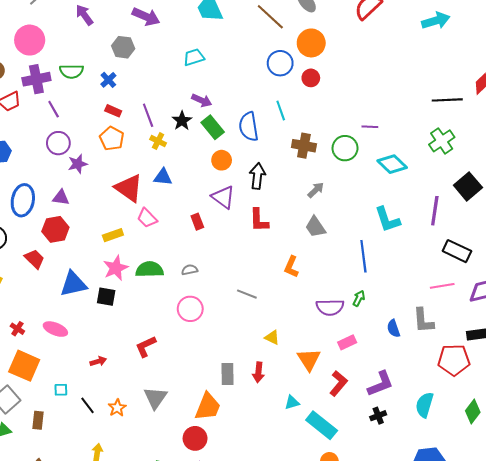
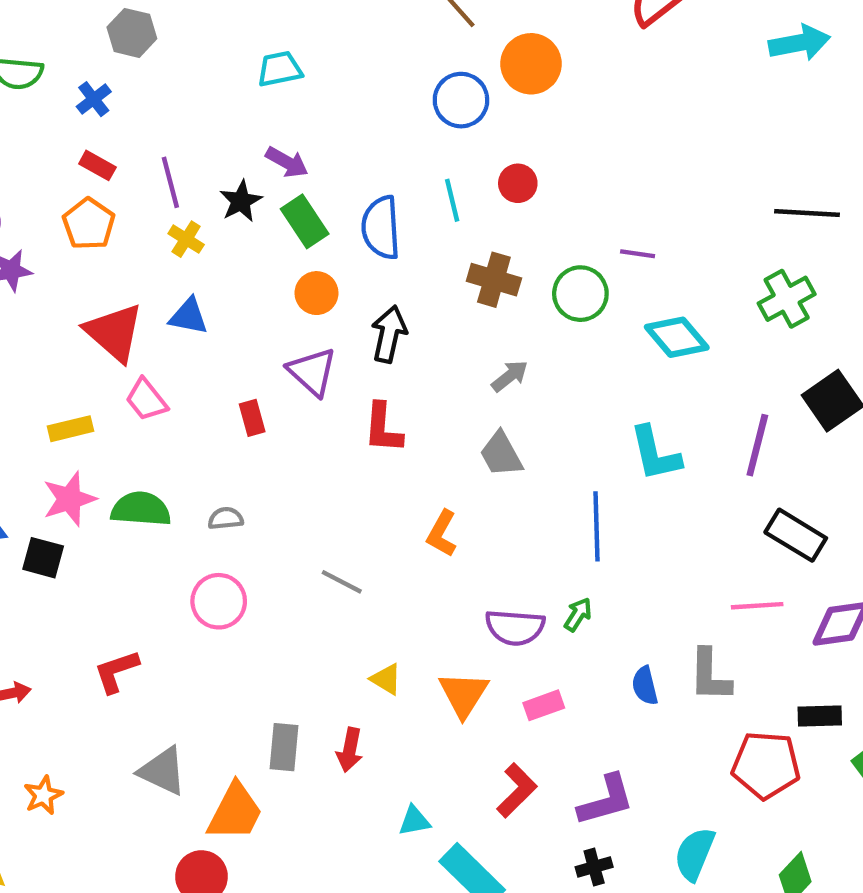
red circle: (311, 78) -> (518, 183), moved
orange triangle: (309, 359) -> (464, 694), moved
gray triangle: (155, 398) -> (163, 771), moved, turned -45

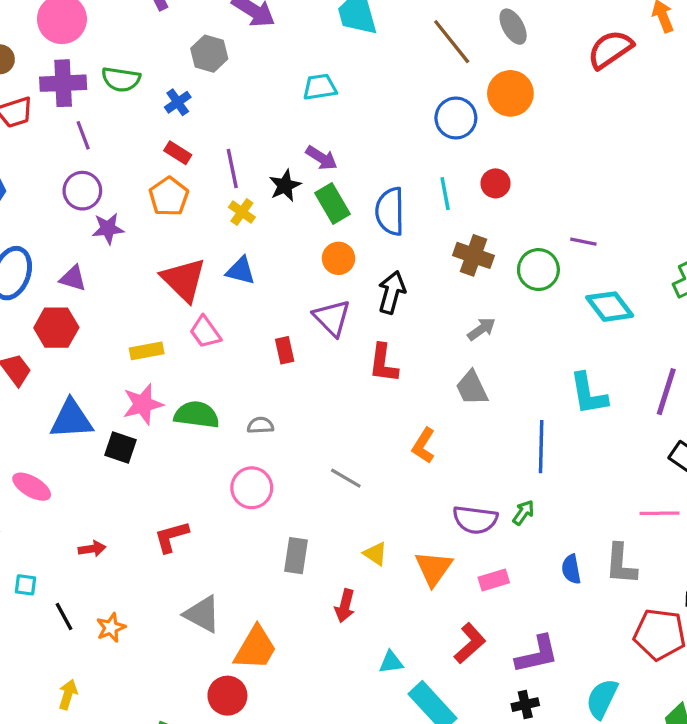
gray rectangle: (284, 747) -> (296, 556), moved

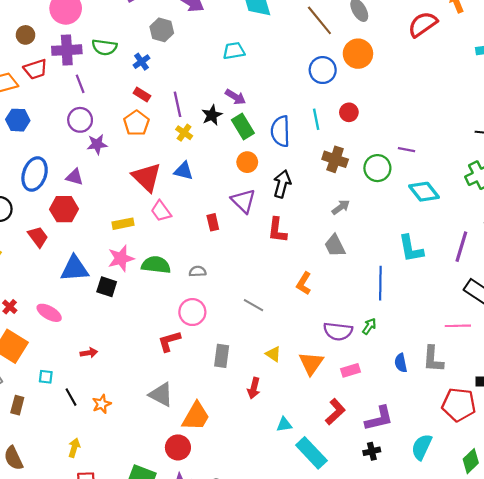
red L-shape: (171, 537) -> (169, 341), moved

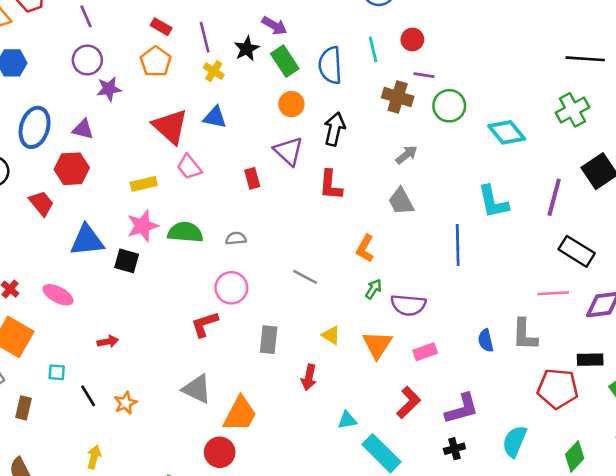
purple line: (406, 150) -> (424, 75), moved
green arrow: (369, 326) -> (373, 289), moved

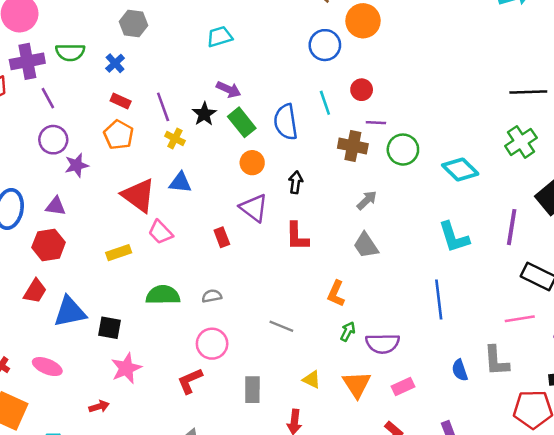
black arrow: (335, 129) -> (296, 182), size x0.7
red trapezoid: (41, 203) -> (35, 291), moved, turned 76
pink star: (143, 226) -> (126, 368), moved
blue line: (458, 245) -> (439, 300), moved

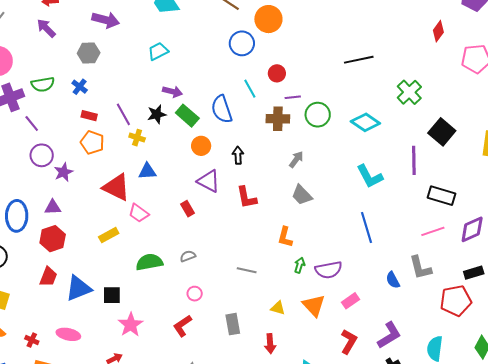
black line: (528, 92) -> (359, 60), moved
black star: (204, 114) -> (157, 114), turned 30
pink circle: (212, 344) -> (195, 294), size x0.6

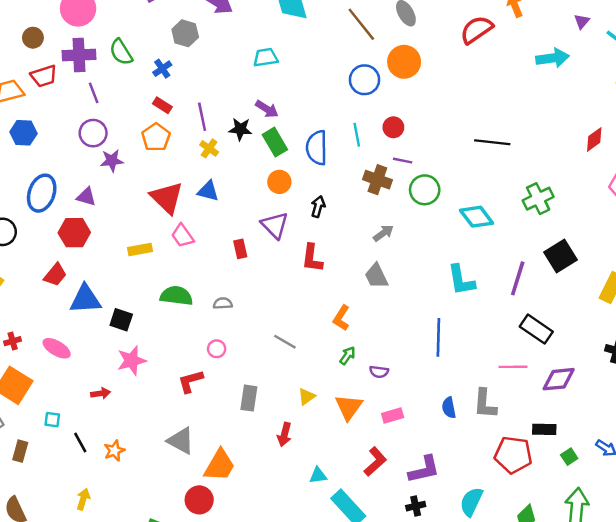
green semicircle: (43, 84) -> (121, 52), turned 50
purple semicircle: (329, 270) -> (379, 372), size x0.6
yellow triangle: (278, 308) -> (307, 397), turned 49
red cross: (32, 340) -> (13, 341), turned 32

